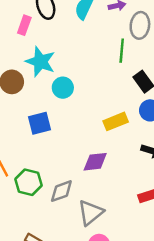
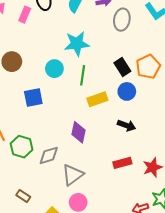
green line: (122, 51) -> (83, 75), moved
cyan star: (40, 62) -> (77, 44), moved, turned -30
purple diamond: (95, 162) -> (78, 132), turned -75

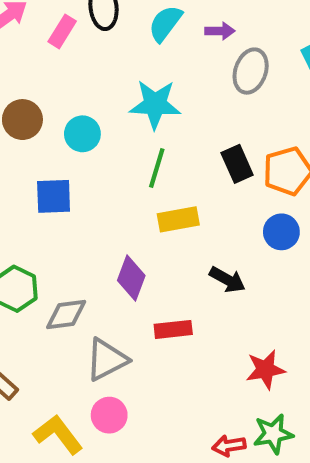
cyan circle: (54, 69) -> (82, 134), moved
blue circle: (127, 91) -> (281, 232), moved
red rectangle: (122, 163) -> (173, 329), moved

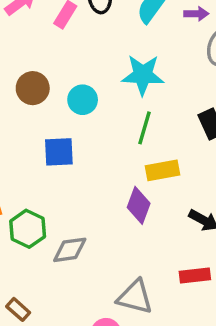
purple diamond: (131, 278) -> (139, 205), moved
red rectangle: (173, 329) -> (195, 275), moved
gray triangle: (107, 360) -> (135, 297), moved, turned 42

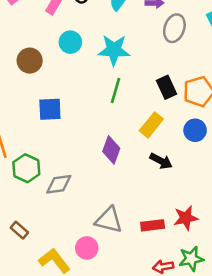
cyan circle: (83, 100) -> (70, 42), moved
yellow rectangle: (162, 170) -> (151, 125), moved, turned -40
red rectangle: (195, 275) -> (153, 225), moved

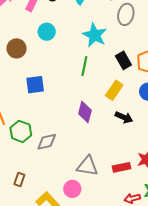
cyan star: (114, 50) -> (95, 35), moved, turned 30
brown rectangle: (19, 230) -> (19, 179), turned 72

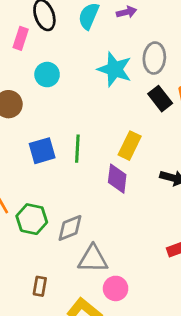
gray ellipse: (126, 14) -> (154, 58), moved
green line: (84, 66) -> (77, 149), moved
yellow rectangle: (114, 90) -> (130, 146), moved
gray triangle: (87, 166) -> (93, 259), moved

